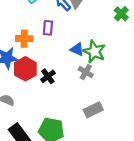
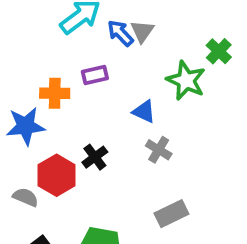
purple rectangle: (48, 28) -> (95, 75), turned 72
green star: (94, 52) -> (186, 80), moved
red hexagon: (25, 69) -> (57, 175), moved

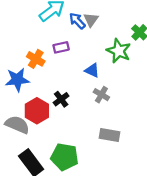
orange cross: (55, 93) -> (36, 59), turned 30
gray semicircle: (26, 197) -> (17, 125), size x1.5
gray rectangle: (171, 214) -> (109, 135), turned 36

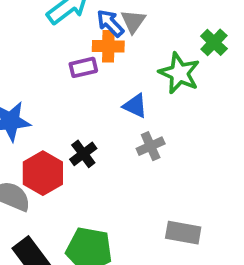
orange cross: (36, 59) -> (108, 46), moved, turned -30
gray cross: (101, 95) -> (151, 146), turned 35
gray rectangle: (109, 135) -> (183, 233), moved

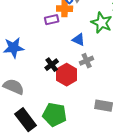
red hexagon: (43, 173) -> (67, 75), moved

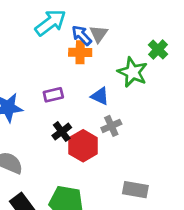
purple rectangle: (52, 20) -> (53, 95), moved

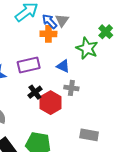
purple rectangle: (53, 95) -> (29, 65), size x1.5
gray cross: (111, 126) -> (71, 88), turned 32

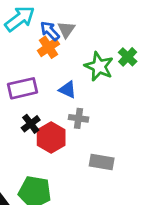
green cross: (106, 32) -> (128, 57), moved
orange cross: (48, 34) -> (48, 47), turned -35
gray rectangle: (89, 135) -> (102, 162), moved

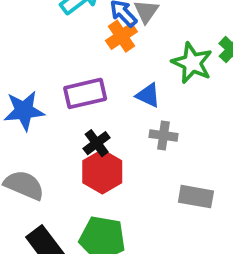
red hexagon: (51, 137) -> (102, 172), moved

